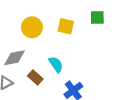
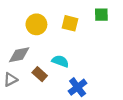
cyan semicircle: (56, 64) -> (60, 61), turned -35

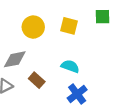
cyan semicircle: (60, 61) -> (70, 66), moved

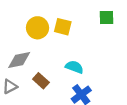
yellow square: (69, 26) -> (63, 27), moved

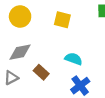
yellow circle: (37, 28) -> (20, 16), moved

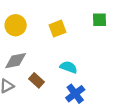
yellow square: (62, 20) -> (58, 29), turned -35

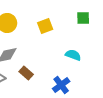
cyan semicircle: (69, 67) -> (73, 55), moved

